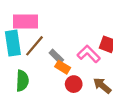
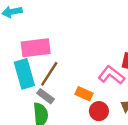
gray rectangle: (56, 56) -> (46, 96), moved

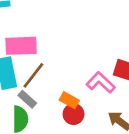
red circle: (99, 111) -> (74, 114), moved

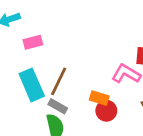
pink rectangle: (21, 46) -> (33, 42), moved, size x0.6

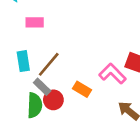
cyan rectangle: (32, 85) -> (23, 61), size x0.7
red circle: (106, 111) -> (53, 100), moved

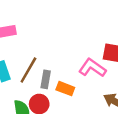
gray rectangle: (42, 87) -> (46, 79), moved, turned 66

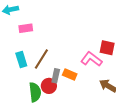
gray rectangle: (46, 79) -> (56, 76), moved

